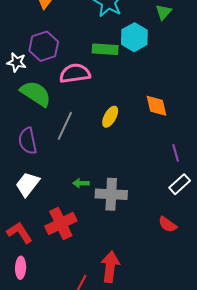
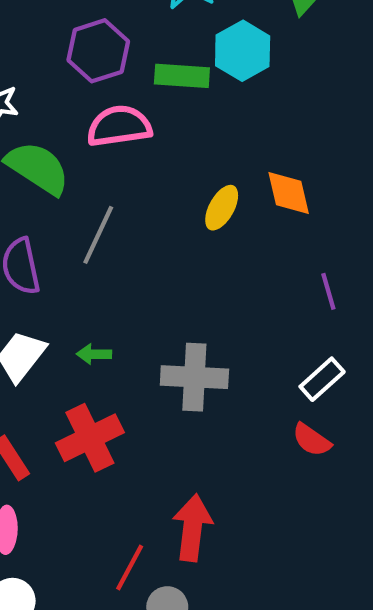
purple hexagon: (44, 46) -> (98, 51), moved
yellow ellipse: (110, 117) -> (222, 208), moved
green arrow: (81, 183) -> (94, 354), moved
white rectangle: (180, 184) -> (322, 379), moved

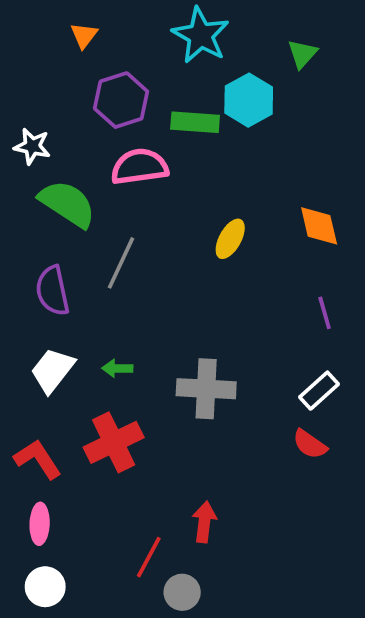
orange diamond: (289, 193) -> (319, 226), moved
red arrow: (192, 528) -> (204, 522), size x0.7

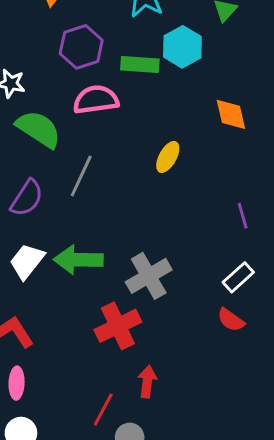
orange diamond: (319, 226) -> (231, 114), moved
purple semicircle: (53, 291) -> (27, 198), turned -135
green arrow: (117, 368) -> (78, 260), size x2.0
gray cross: (206, 389) -> (149, 276), turned -33
red cross: (114, 442) -> (118, 326), moved

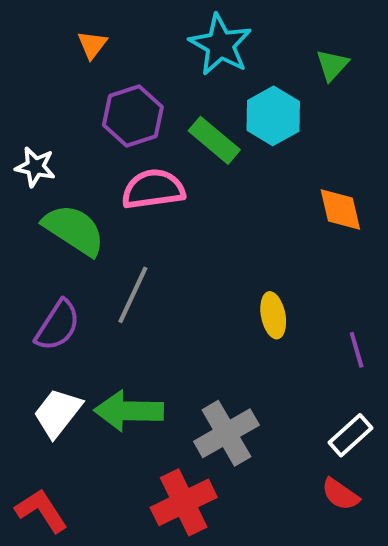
green rectangle: (140, 64) -> (214, 140), turned 36
yellow ellipse: (168, 157) -> (273, 315), moved, turned -40

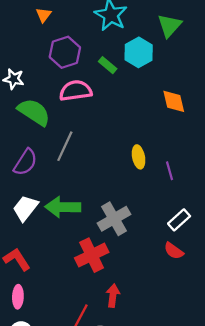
green triangle: (332, 65) -> (169, 26), size x1.4
green rectangle: (214, 140) -> (108, 65), size x0.7
purple line: (357, 350) -> (169, 171), moved

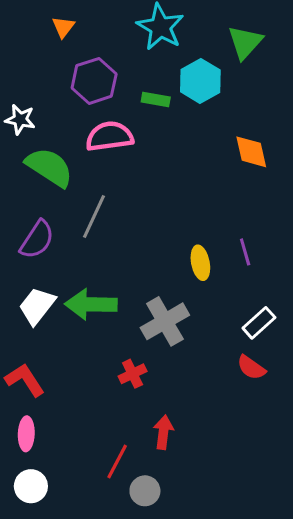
green rectangle: (108, 65) -> (156, 99), turned -30
yellow ellipse: (139, 157) -> (200, 263), moved
red cross: (92, 255) -> (133, 374), size x0.6

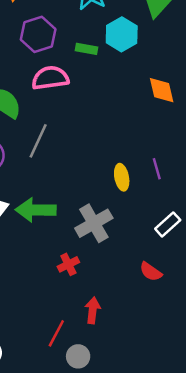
red semicircle: (251, 368) -> (151, 272), moved

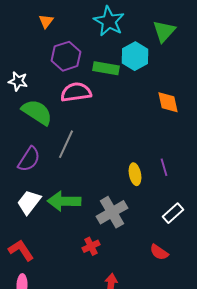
green rectangle: (87, 49) -> (106, 68), size x1.4

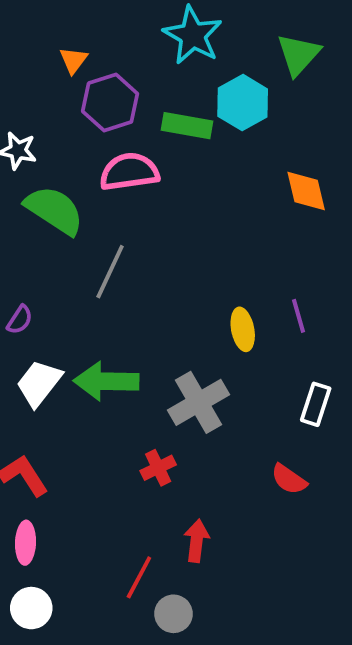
orange triangle: (46, 21) -> (74, 60), moved
purple semicircle: (29, 159) -> (20, 320), moved, size x0.6
white rectangle: (173, 213) -> (316, 404), turned -30

